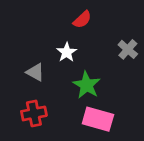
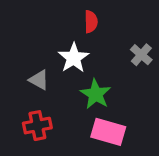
red semicircle: (82, 20) -> (91, 22), turned -48
white star: (67, 52) -> (74, 58), size x1.4

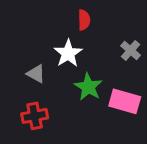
pink rectangle: (108, 132) -> (125, 101), moved

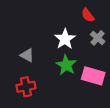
red semicircle: (84, 20) -> (88, 15), moved, turned 144
white star: (68, 53) -> (65, 39), moved

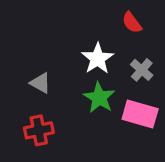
gray cross: (98, 38) -> (142, 70), moved

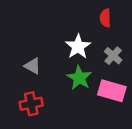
red semicircle: (132, 23) -> (105, 18), turned 36

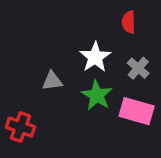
gray triangle: (33, 66) -> (52, 81), moved, turned -36
red cross: (31, 104) -> (20, 127), moved, turned 30

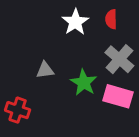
white star: (95, 57) -> (75, 22), moved
gray cross: (138, 68) -> (119, 59), size x1.5

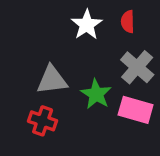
gray triangle: (45, 70) -> (52, 80), size x1.5
red cross: (18, 110) -> (43, 121), moved

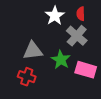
gray cross: (137, 67) -> (77, 36), moved

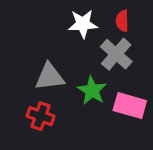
white star: (55, 16) -> (83, 24), turned 30

